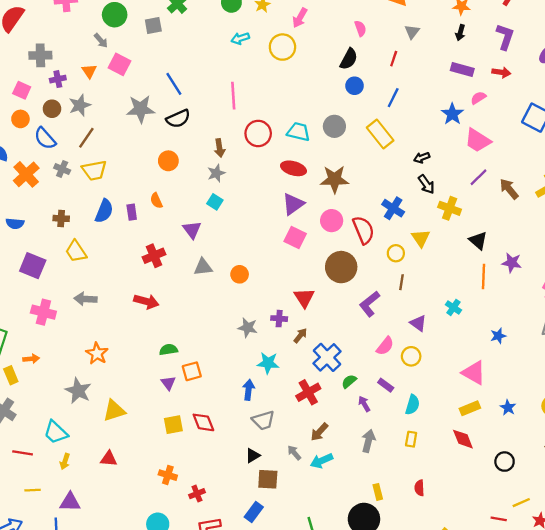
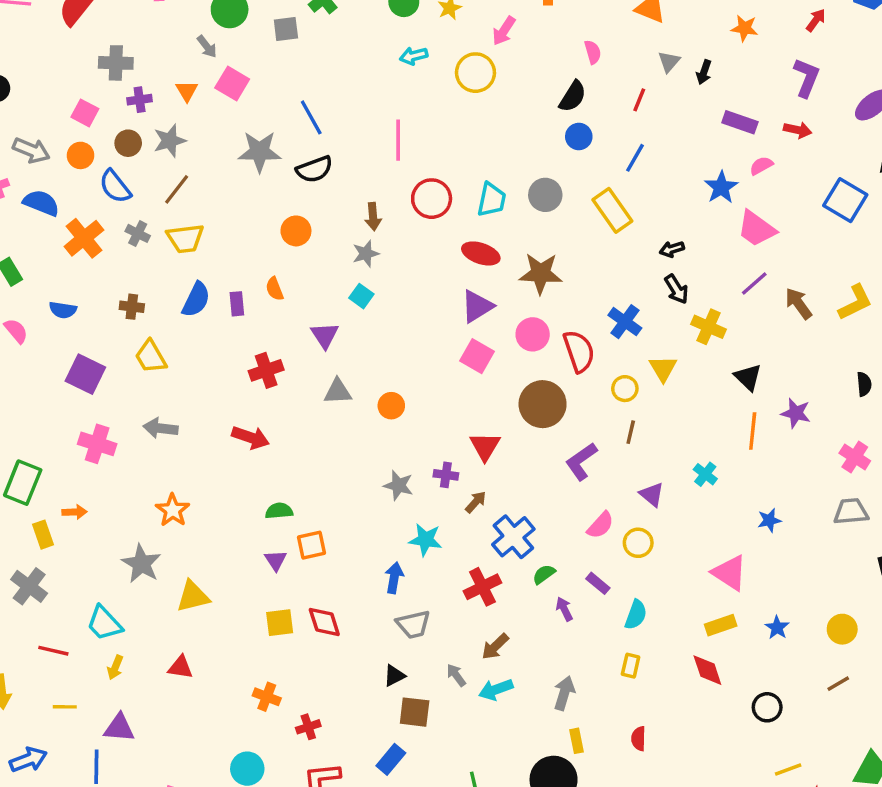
black arrow: (460, 33) -> (704, 72), moved
cyan trapezoid: (298, 132) -> (492, 200), turned 85
gray arrow: (368, 441) -> (564, 693), moved

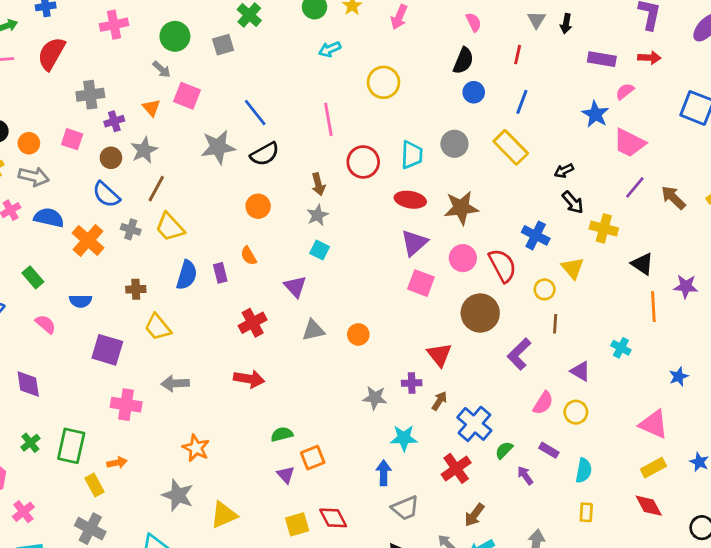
yellow circle: (475, 73) -> (384, 82), moved
orange circle: (81, 155) -> (29, 143), moved
yellow trapezoid: (185, 238) -> (170, 227), turned 64

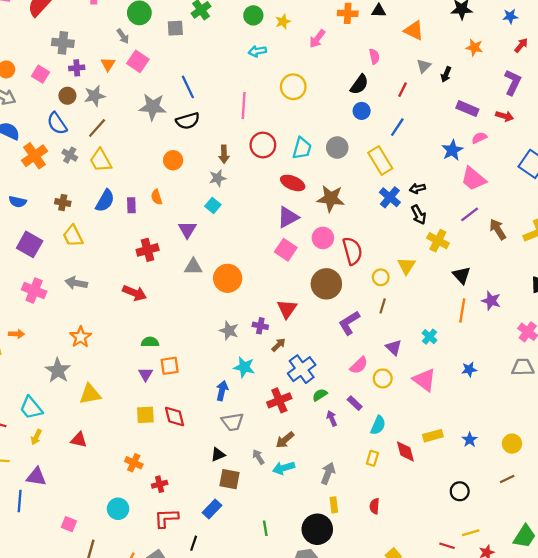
blue cross: (536, 235) -> (390, 197), moved
orange circle: (358, 334) -> (228, 278), size x1.6
pink triangle: (654, 424) -> (424, 380), moved
red diamond: (649, 506) -> (405, 451), moved

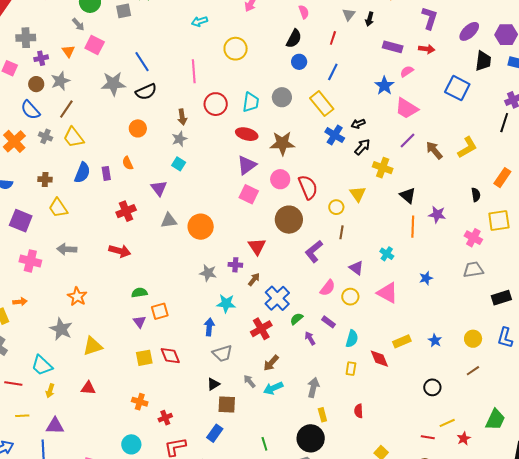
black arrow: (419, 215) -> (362, 147), turned -102

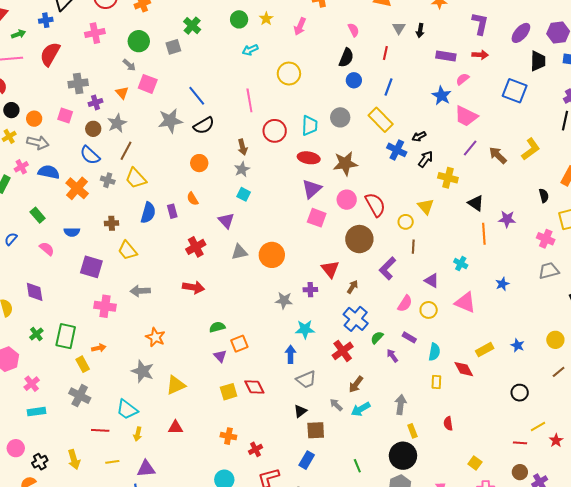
brown arrow: (254, 279) -> (352, 287), moved

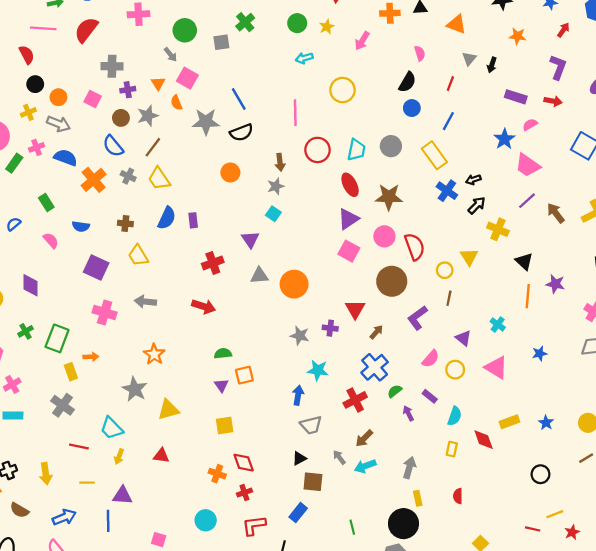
red ellipse: (309, 158) -> (350, 185), turned 45
orange semicircle: (193, 199) -> (176, 103), moved
red diamond: (254, 387) -> (244, 463), moved

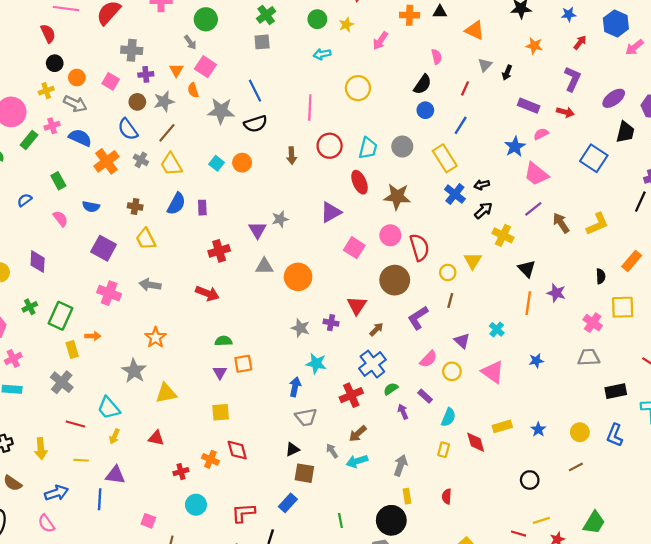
gray square: (221, 42) -> (262, 42), moved
gray star: (276, 186) -> (280, 219), moved
cyan square: (273, 214) -> (217, 163), moved
purple triangle: (348, 219) -> (331, 212), moved
red cross: (244, 493) -> (181, 472), moved

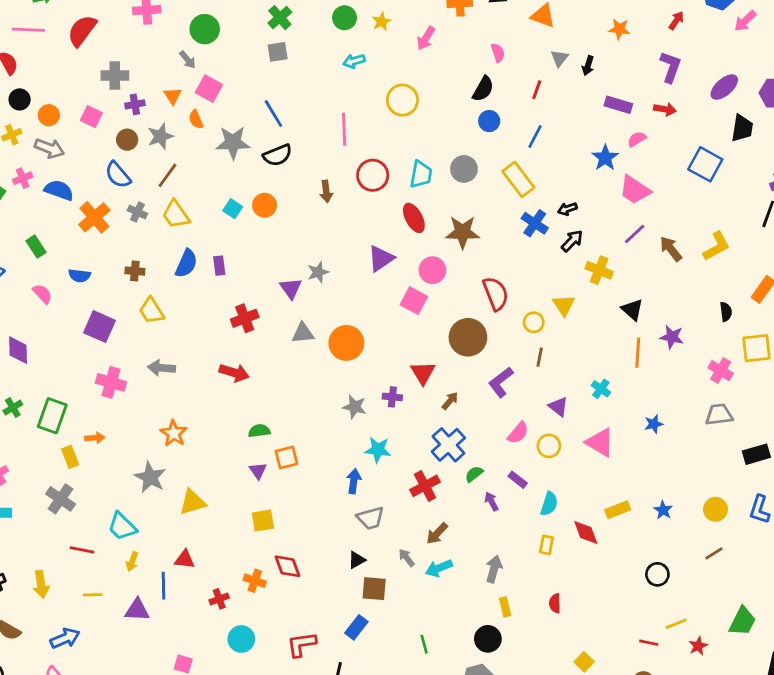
pink circle: (390, 235) -> (432, 270), moved
blue line: (100, 499) -> (164, 586), moved
black circle: (391, 520) -> (488, 639), size x0.7

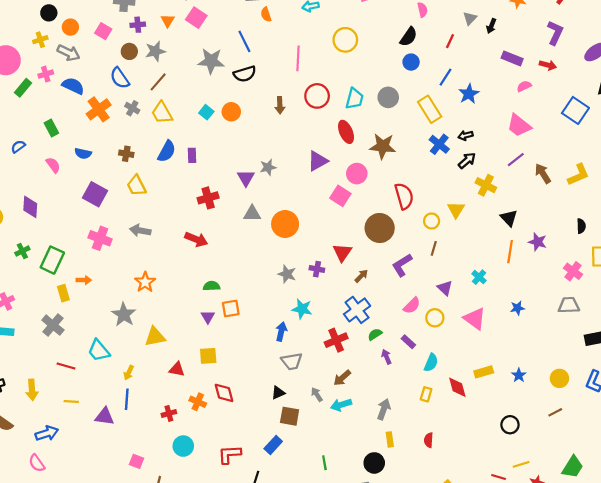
orange semicircle: (196, 119) -> (266, 14), moved
blue star: (605, 158) -> (469, 94), moved
red triangle: (185, 559) -> (177, 369), moved
yellow arrow: (132, 561) -> (129, 373), moved

